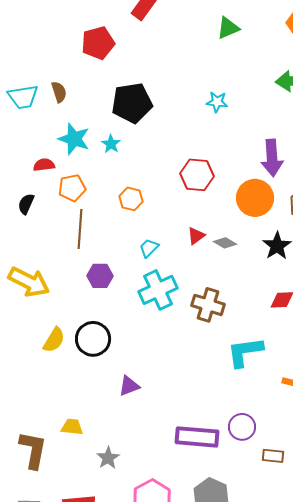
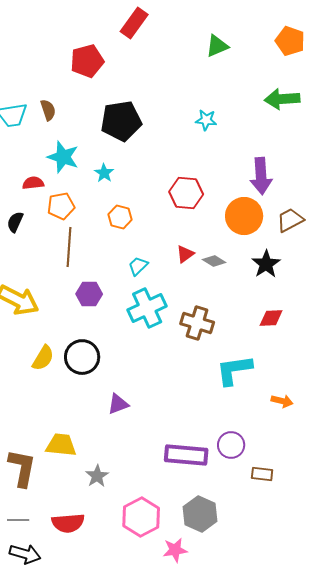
cyan star: (111, 144) -> (104, 173), moved
yellow trapezoid: (72, 427) -> (61, 445), size x1.4

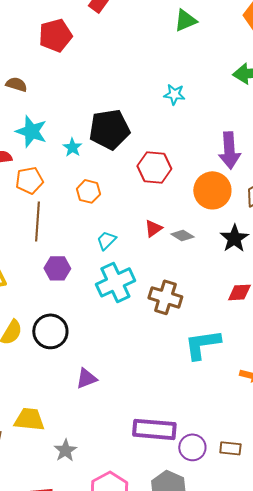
brown semicircle: (48, 110) -> (16, 84), turned -55
black pentagon: (121, 121) -> (109, 129), moved
purple circle: (231, 445) -> (192, 447), moved

